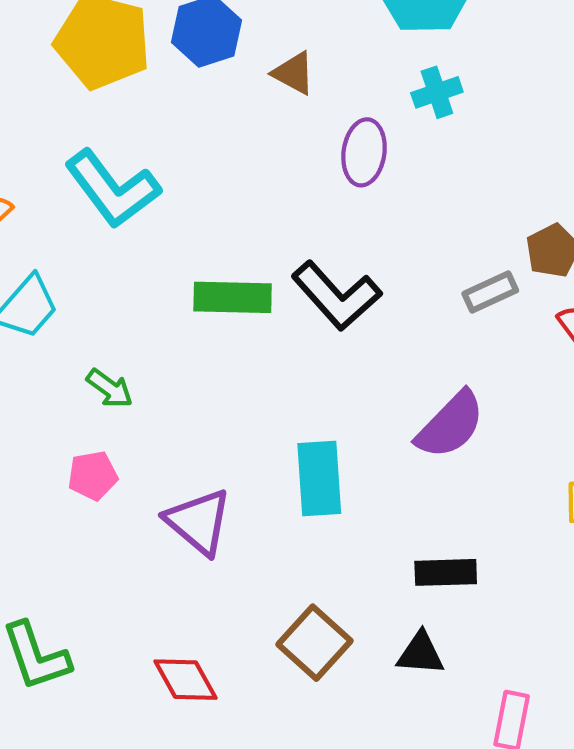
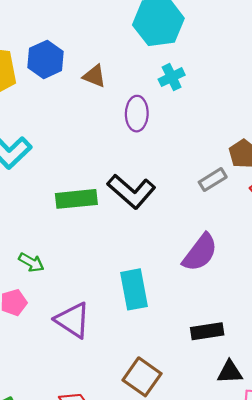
green arrow: (110, 388) -> (31, 262), moved
black triangle: (420, 653) -> (230, 372), moved

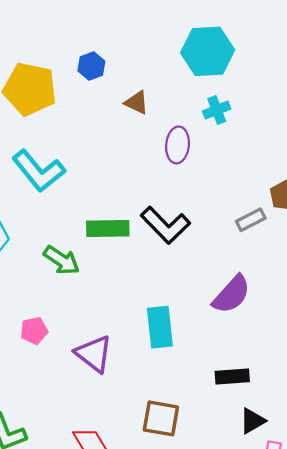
blue hexagon: (45, 59) -> (91, 66), moved, size x0.7
green arrow: (31, 262) -> (61, 260), moved, size x1.4
black triangle: (230, 372) -> (252, 421), turned -32
brown square: (142, 377) -> (161, 418), turned -30

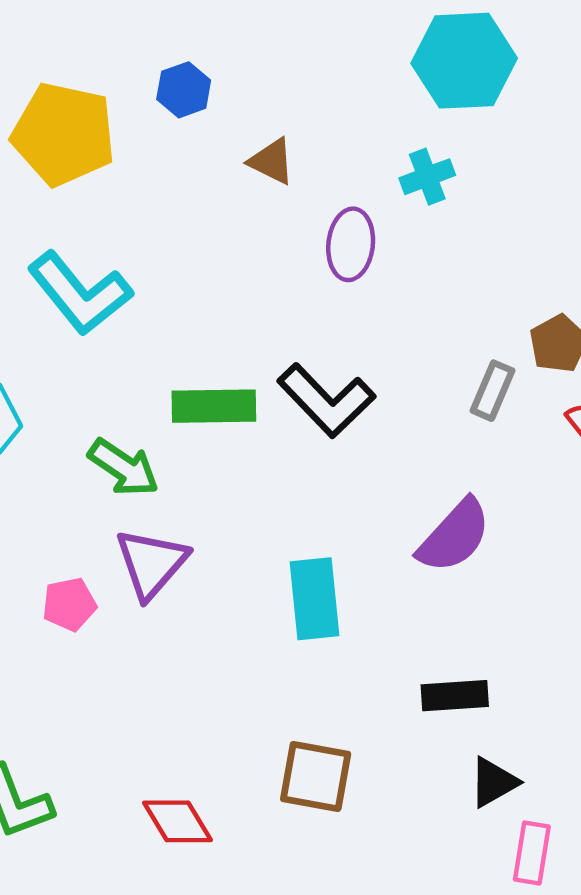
cyan hexagon: (208, 51) -> (464, 61), moved
gray rectangle: (251, 220) -> (492, 391), turned -40
purple triangle: (94, 354) -> (151, 563), moved, turned 33

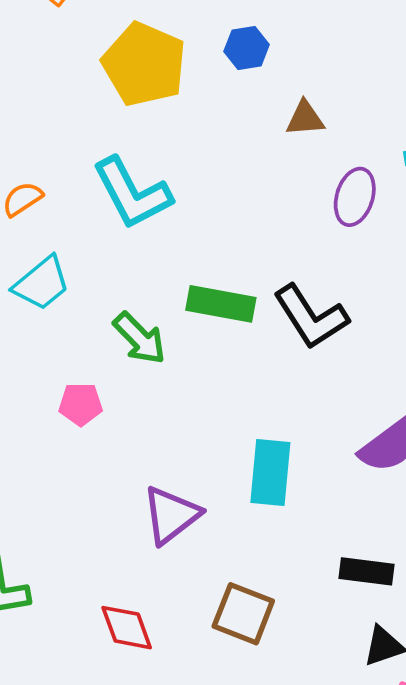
brown triangle: (271, 161) -> (305, 119), turned -42
purple triangle: (151, 563) -> (171, 515), moved
pink pentagon: (69, 604) -> (81, 404), moved

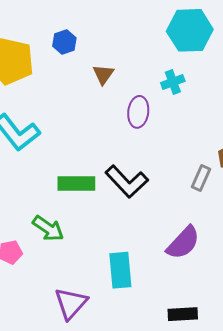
brown triangle: (305, 119) -> (103, 74), turned -40
green arrow: (139, 338) -> (48, 228), moved

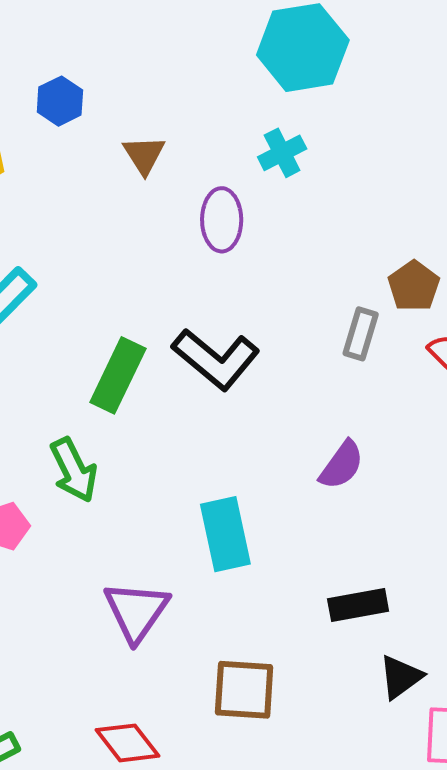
green rectangle: (76, 184) -> (118, 375), turned -57
green arrow: (48, 228) -> (74, 470), turned 36
purple semicircle: (183, 243) -> (342, 465), size x0.7

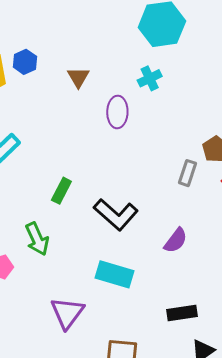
blue hexagon: (60, 101) -> (25, 62), moved
black L-shape: (216, 359) -> (116, 214), moved
green rectangle: (118, 375) -> (61, 191), size x0.7
cyan rectangle: (225, 534) -> (115, 274), turned -63

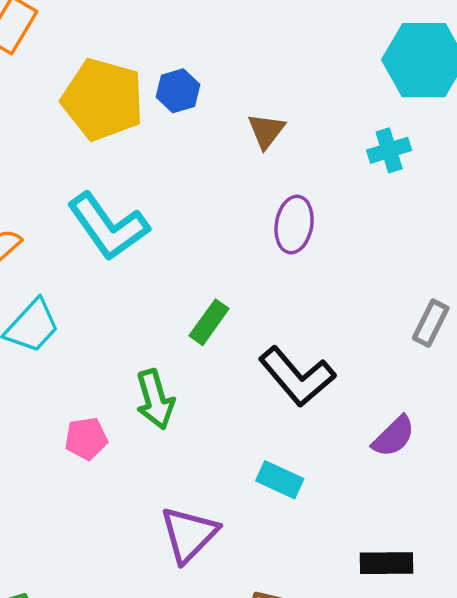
purple ellipse: (117, 112) -> (294, 225), moved
cyan rectangle: (115, 274) -> (280, 480), size x0.7

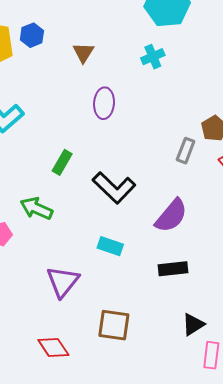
green arrow: (155, 399) -> (36, 208), turned 136
purple semicircle: (394, 436) -> (171, 216), size x1.4
black rectangle: (386, 563) -> (173, 269), moved

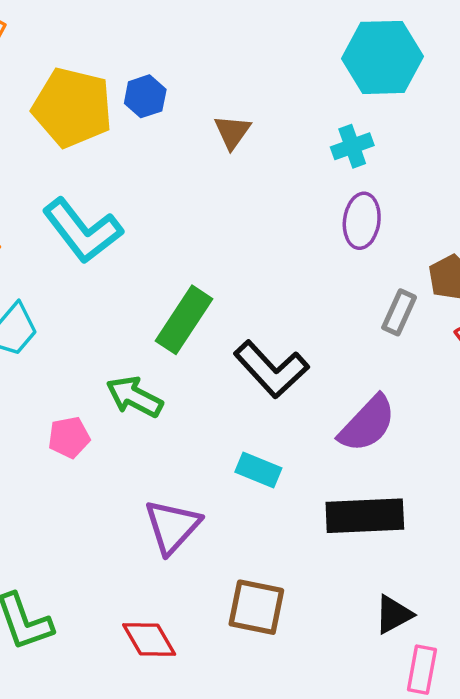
purple ellipse: (104, 103) -> (362, 221), moved
green rectangle: (62, 162) -> (184, 320), size x1.5
black rectangle: (173, 269) -> (365, 516), size x1.5

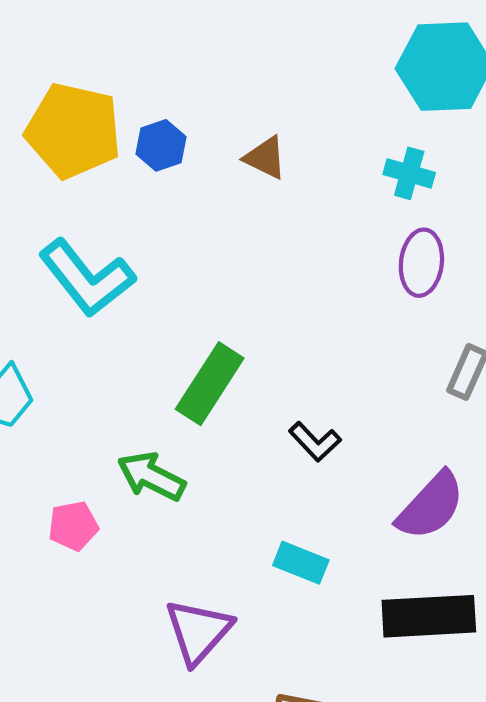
blue hexagon: (145, 96) -> (161, 145), moved
brown triangle: (232, 132) -> (265, 158), turned -39
cyan cross: (352, 146) -> (409, 173), turned 36
black L-shape: (271, 369) -> (315, 442), size x0.6

